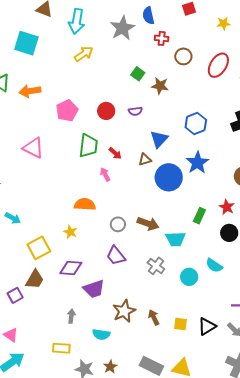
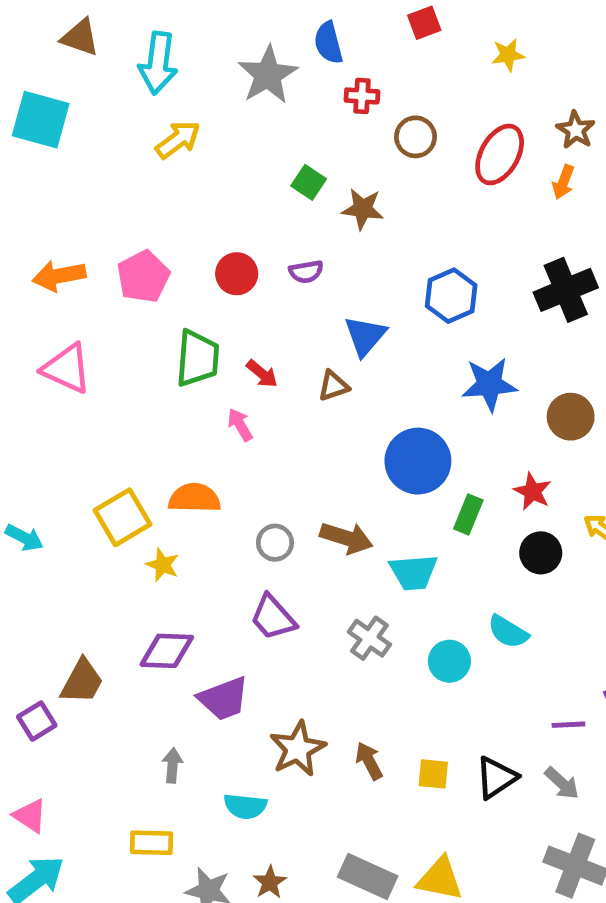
orange arrow: (30, 91) -> (59, 276), moved
blue star: (197, 163) -> (489, 384), moved, turned 30
blue circle: (169, 177) -> (418, 461), moved
yellow square: (39, 248) -> (123, 517), moved

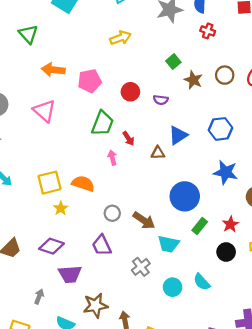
brown circle: (416, 137) -> (225, 75), moved
yellow arrow: (178, 140) -> (120, 38), moved

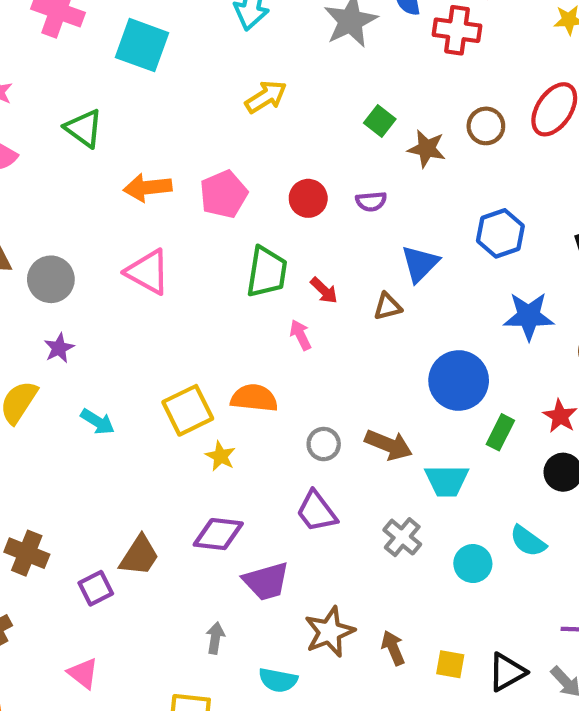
red cross: (208, 31) -> (457, 30), moved, size x1.5

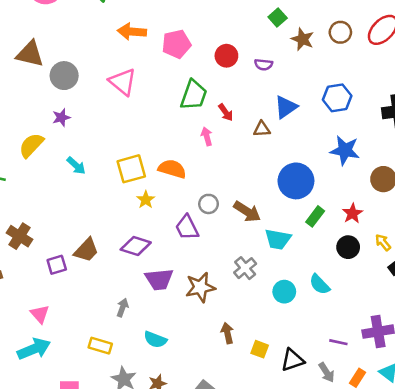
purple trapezoid: (317, 511) -> (187, 228), moved
brown star: (330, 632) -> (200, 287), moved

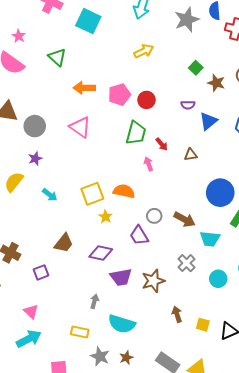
red circle: (226, 56) -> (147, 100), moved
blue triangle: (286, 107) -> (208, 121), moved
brown trapezoid: (86, 250) -> (64, 243), moved
cyan semicircle: (155, 340) -> (122, 324), size x1.5

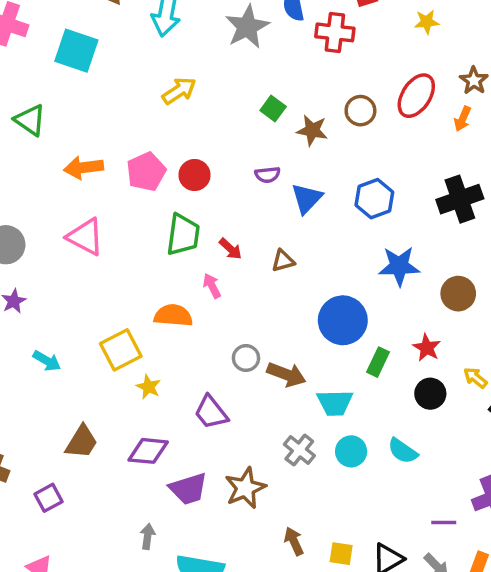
orange semicircle: (124, 191) -> (173, 316), moved
gray circle: (154, 216) -> (246, 358), moved
cyan circle: (218, 279) -> (351, 451), moved

